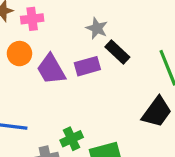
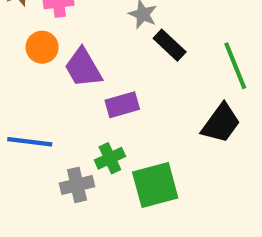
purple rectangle: (87, 66) -> (122, 105), moved

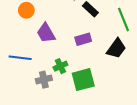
purple trapezoid: (83, 68) -> (46, 33), moved
purple rectangle: (122, 105) -> (83, 39), moved

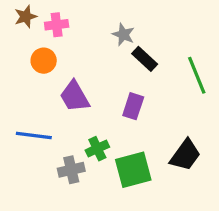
purple rectangle: (83, 39) -> (133, 106), turned -56
black trapezoid: (116, 49) -> (185, 155), moved

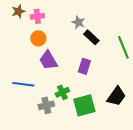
orange circle: (44, 61) -> (38, 38), moved

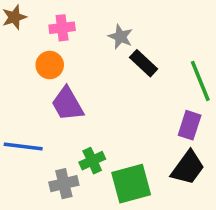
pink cross: (37, 16) -> (62, 28), moved
purple rectangle: (84, 66) -> (190, 125), moved

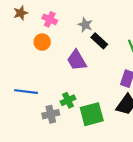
pink cross: (62, 28) -> (50, 19), turned 32
purple trapezoid: (67, 104) -> (77, 60), moved

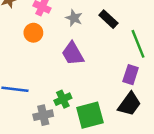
gray star: (85, 25) -> (74, 18), moved
black rectangle: (99, 41) -> (108, 19), moved

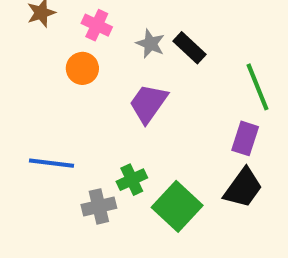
black rectangle: (108, 19) -> (190, 48), moved
purple trapezoid: (73, 54) -> (148, 103), turned 65
green square: (90, 115) -> (177, 206), turned -32

